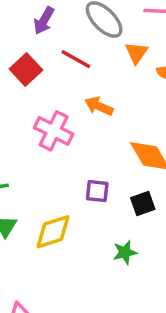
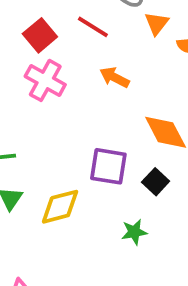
pink cross: (54, 131) -> (45, 80), moved
purple square: (97, 191) -> (108, 166), size x1.5
black square: (143, 203) -> (156, 182), turned -30

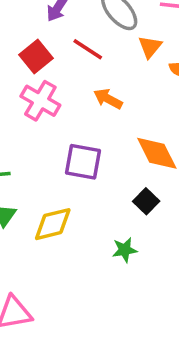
purple square: (108, 166) -> (83, 162), moved

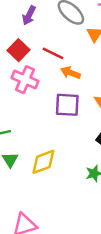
red line: (88, 49) -> (53, 53), moved
purple square: (83, 162) -> (67, 105), moved

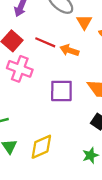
orange arrow: (70, 73) -> (69, 50), moved

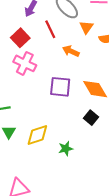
red line: (45, 42) -> (50, 29), moved, turned 36
green star: (90, 155) -> (66, 149), moved

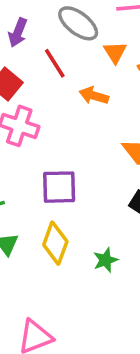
purple square: (60, 87) -> (59, 187), moved
yellow diamond: (37, 135) -> (55, 243), turned -45

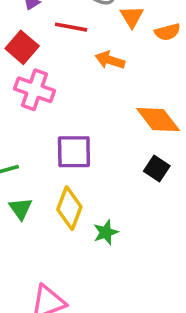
red line: (55, 63) -> (71, 27), turned -48
green star: (105, 260) -> (106, 232), moved

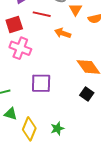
red square: (22, 47) -> (14, 24), turned 30
green triangle: (21, 208) -> (11, 114), turned -40
yellow diamond: (69, 208) -> (29, 129), moved

